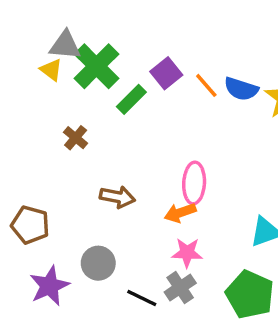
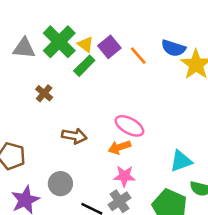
gray triangle: (65, 45) -> (24, 48), moved
yellow triangle: (51, 70) -> (86, 44), moved
blue semicircle: (241, 89) -> (173, 48), moved
pink ellipse: (194, 183) -> (129, 126), turned -64

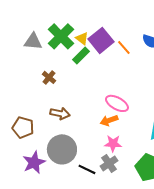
purple square: (109, 47) -> (101, 40), size x1.4
brown arrow: (74, 136) -> (60, 113), moved
gray circle: (60, 184) -> (62, 149), size x1.5

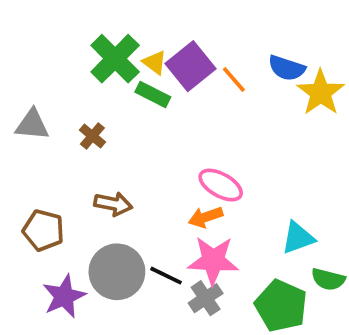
gray triangle: (33, 41) -> (32, 125), moved
green rectangle: (81, 55) -> (153, 94), turned 72
pink star: (113, 143) -> (213, 260), size x1.5
black line: (87, 169) -> (166, 276), moved

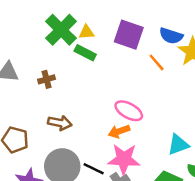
yellow triangle: (155, 62) -> (86, 32), turned -42
purple square: (190, 66) -> (129, 35), moved, turned -32
orange line: (234, 79) -> (157, 62), moved
brown cross: (92, 136) -> (47, 79), turned 35

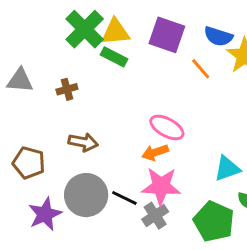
yellow triangle: (86, 32) -> (115, 32), size x1.5

